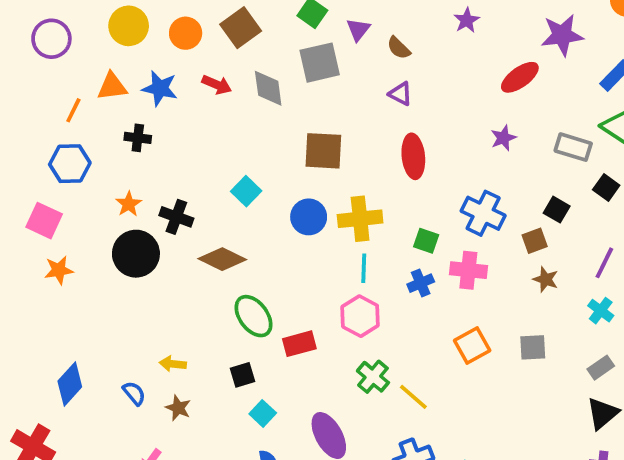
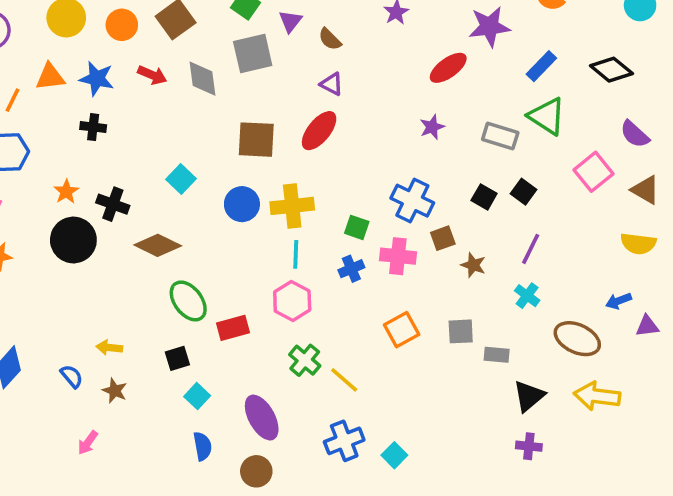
black cross: (138, 138) -> (93, 127), moved
red ellipse: (413, 156) -> (319, 131), moved, turned 45
black square: (606, 188) -> (524, 192), moved
brown square: (535, 241) -> (443, 238), moved
gray rectangle: (601, 368) -> (497, 355), moved, turned 40

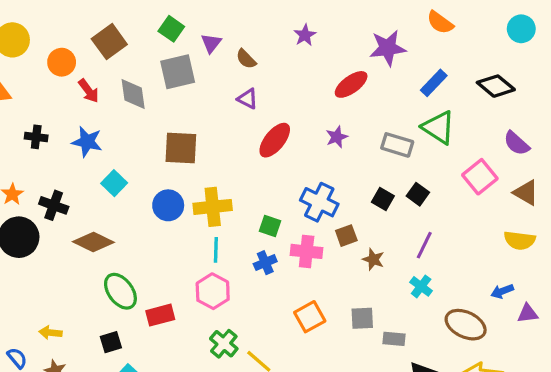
orange circle: (122, 25) -> (62, 62), moved
red arrow: (152, 75) -> (89, 91), turned 30
blue star: (97, 79) -> (87, 142), moved
red ellipse: (319, 131) -> (275, 140), moved

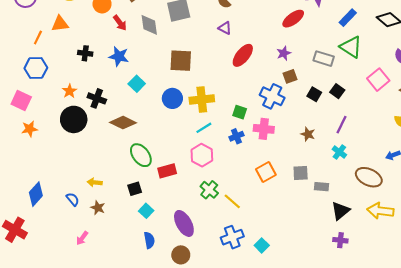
brown square: (346, 236) -> (290, 76), moved
cyan line: (216, 250) -> (204, 128), turned 56

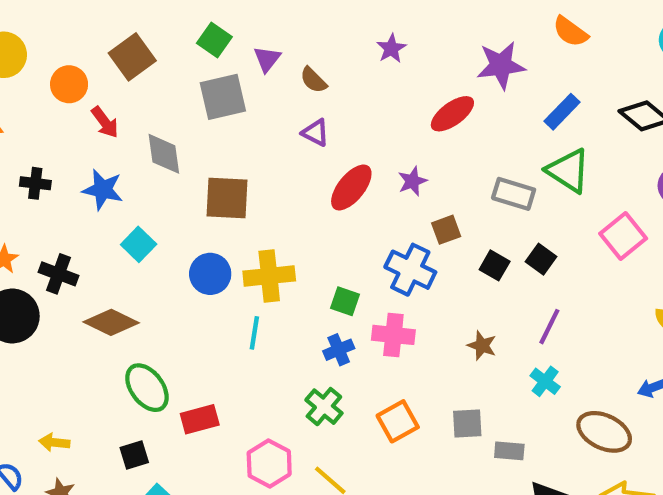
gray diamond: (149, 25) -> (164, 154), moved
purple star: (284, 53) -> (412, 181), moved
cyan line: (204, 128) -> (254, 333), moved, turned -49
pink hexagon: (202, 155) -> (269, 463), moved
green cross: (209, 190) -> (324, 407), moved

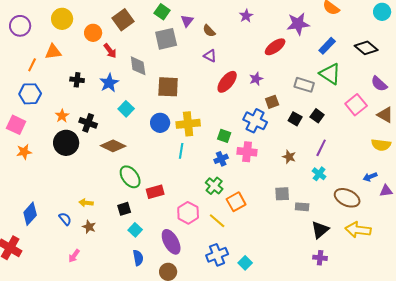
blue star: (103, 190) -> (109, 83), turned 30
orange square: (398, 421) -> (236, 202), moved

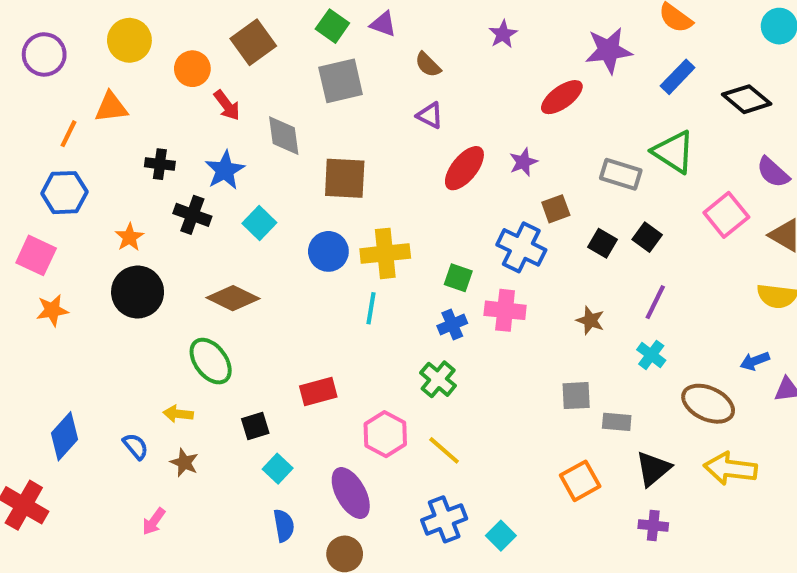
purple triangle: (187, 21) -> (383, 24), moved, turned -48
blue rectangle: (327, 46) -> (678, 77), moved
black cross: (88, 123) -> (192, 215), moved
green ellipse: (130, 177) -> (211, 361), moved
orange square: (236, 202) -> (580, 481), moved

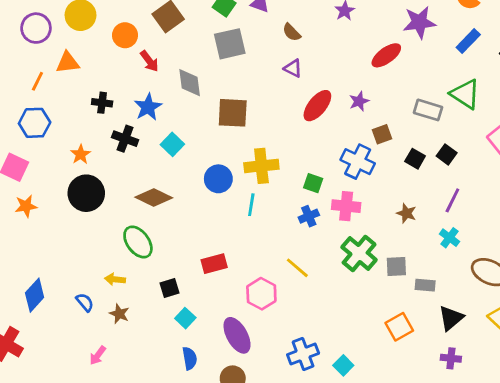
purple circle: (44, 54) -> (36, 28), moved
blue circle: (328, 251) -> (218, 179), moved
green cross: (438, 379) -> (359, 253), moved, size x1.4
yellow line: (444, 450) -> (297, 268), moved

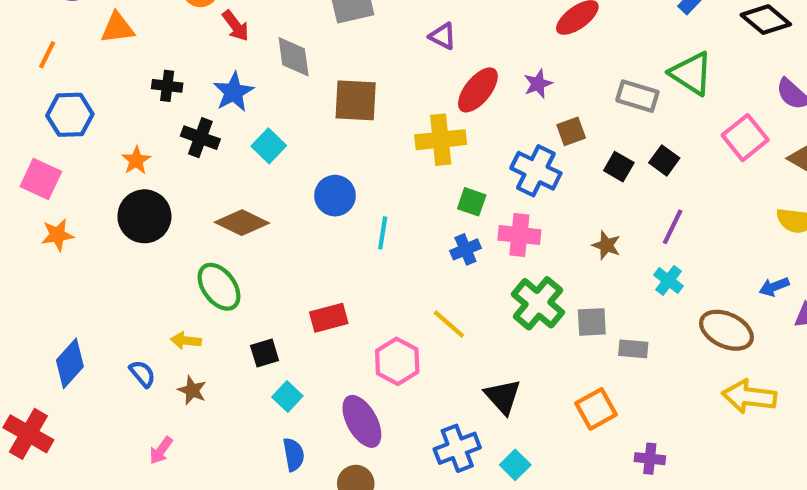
orange line: (37, 81) -> (47, 55), moved
yellow cross: (261, 166) -> (441, 140), moved
black triangle: (451, 318) -> (503, 397), moved, turned -32
purple cross: (451, 358) -> (650, 459), moved

